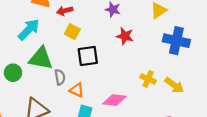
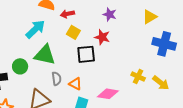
red star: (125, 36) -> (102, 37), moved
gray semicircle: (60, 77) -> (57, 79), moved

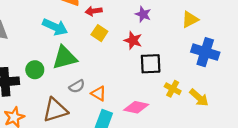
cyan arrow: (35, 29) -> (55, 27), turned 65
black square: (86, 54) -> (151, 64), moved
green triangle: (45, 55) -> (65, 58), turned -30
gray semicircle: (57, 79) -> (77, 86), turned 64

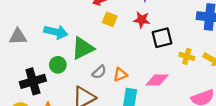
cyan arrow: (55, 27) -> (56, 32), moved
orange triangle: (99, 93) -> (120, 75), turned -40

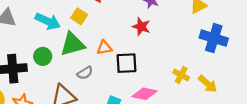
yellow square: (110, 19) -> (79, 16), moved
black square: (162, 38) -> (126, 63), moved
orange triangle: (120, 75) -> (104, 48), moved

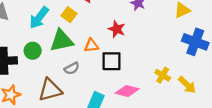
cyan arrow: (48, 21) -> (39, 18), turned 100
red star: (141, 27) -> (117, 29), moved

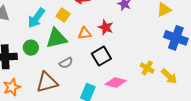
orange triangle: (91, 45) -> (85, 33), moved
black square: (112, 61) -> (101, 56), turned -30

